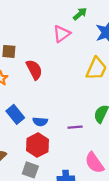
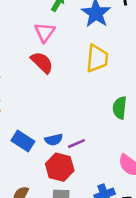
red semicircle: (34, 70) -> (42, 62), moved
purple line: (75, 127) -> (76, 144), moved

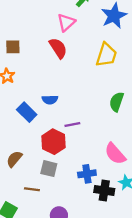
blue semicircle: (54, 140) -> (50, 100), moved

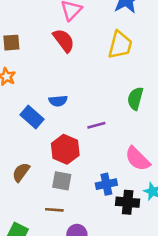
purple line: (72, 124) -> (96, 125), moved
brown line: (32, 189) -> (54, 210), moved

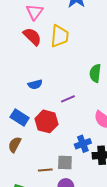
yellow trapezoid: (120, 45) -> (60, 36), moved
blue rectangle: (32, 117) -> (20, 117), moved
gray square: (62, 181) -> (65, 162), moved

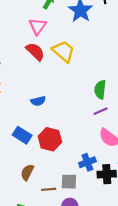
yellow trapezoid: (60, 36) -> (63, 51), turned -55
purple line: (68, 99) -> (101, 111), moved
brown semicircle: (15, 145) -> (27, 172), moved

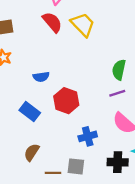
blue semicircle: (38, 101) -> (41, 77), moved
red hexagon: (50, 139) -> (66, 101), moved
blue cross: (87, 162) -> (88, 136), moved

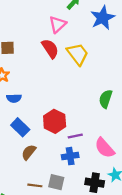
blue semicircle: (41, 77) -> (14, 98), moved
purple line: (117, 93) -> (75, 136), moved
brown semicircle: (32, 152) -> (29, 152), moved

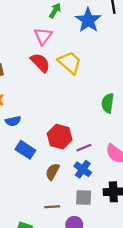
brown semicircle: (29, 152) -> (53, 172), moved
blue cross: (70, 156) -> (83, 169), turned -35
gray square: (56, 182) -> (84, 197), moved

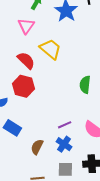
red semicircle: (40, 63) -> (26, 60), moved
red hexagon: (60, 137) -> (23, 86), moved

